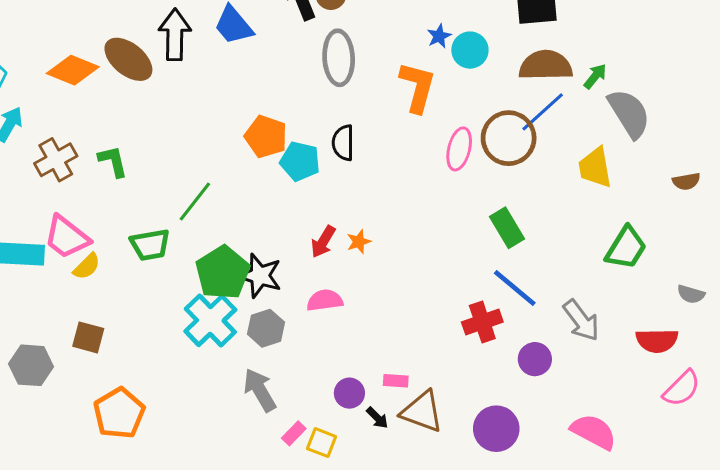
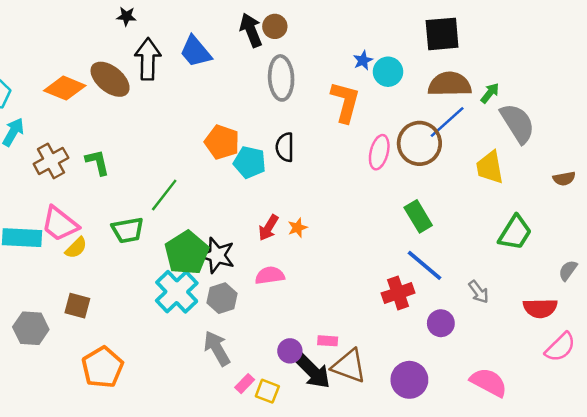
gray semicircle: (691, 294) -> (568, 270), turned 110
gray arrow: (581, 320) -> (479, 292), size x0.7
black arrow: (377, 418) -> (313, 371), size x2.0

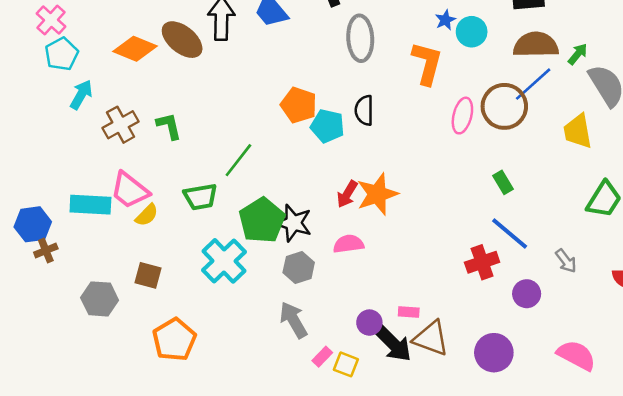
green rectangle: (418, 216) -> (503, 182), size x0.7
orange star: (297, 228) -> (377, 194), size x2.0
cyan cross: (177, 292) -> (224, 261), moved

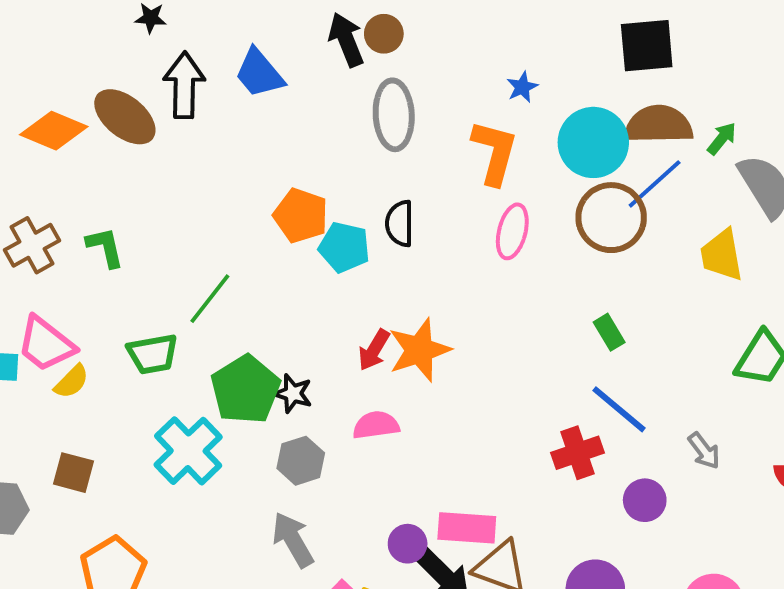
cyan circle: (472, 32) -> (593, 142), moved, size x1.5
pink ellipse: (462, 116) -> (512, 231), moved
black star: (293, 223) -> (293, 393), size x0.7
pink rectangle: (409, 312) -> (467, 528), size x1.8

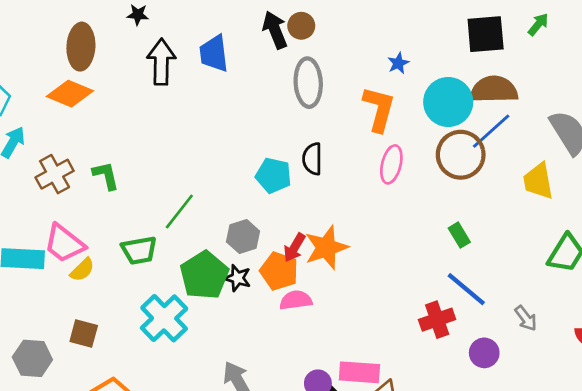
blue trapezoid: (259, 73) -> (214, 54), turned 33
brown ellipse: (125, 117) -> (81, 47), moved, turned 54
green arrow: (722, 139) -> (538, 24), moved
orange pentagon: (301, 216) -> (279, 271), moved
gray hexagon: (301, 461) -> (243, 236), moved

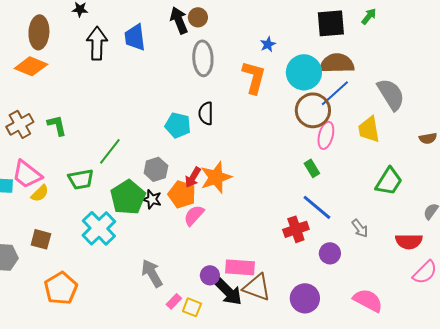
pink ellipse: (391, 164) -> (326, 135), moved
pink semicircle: (296, 300) -> (194, 215), turned -40

